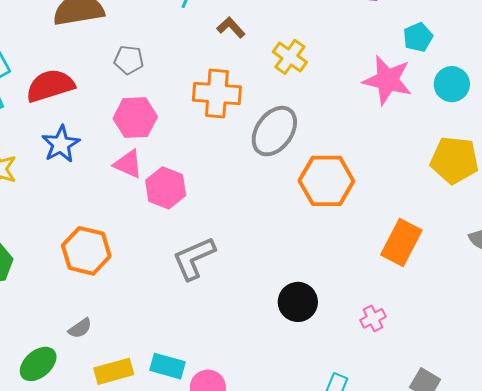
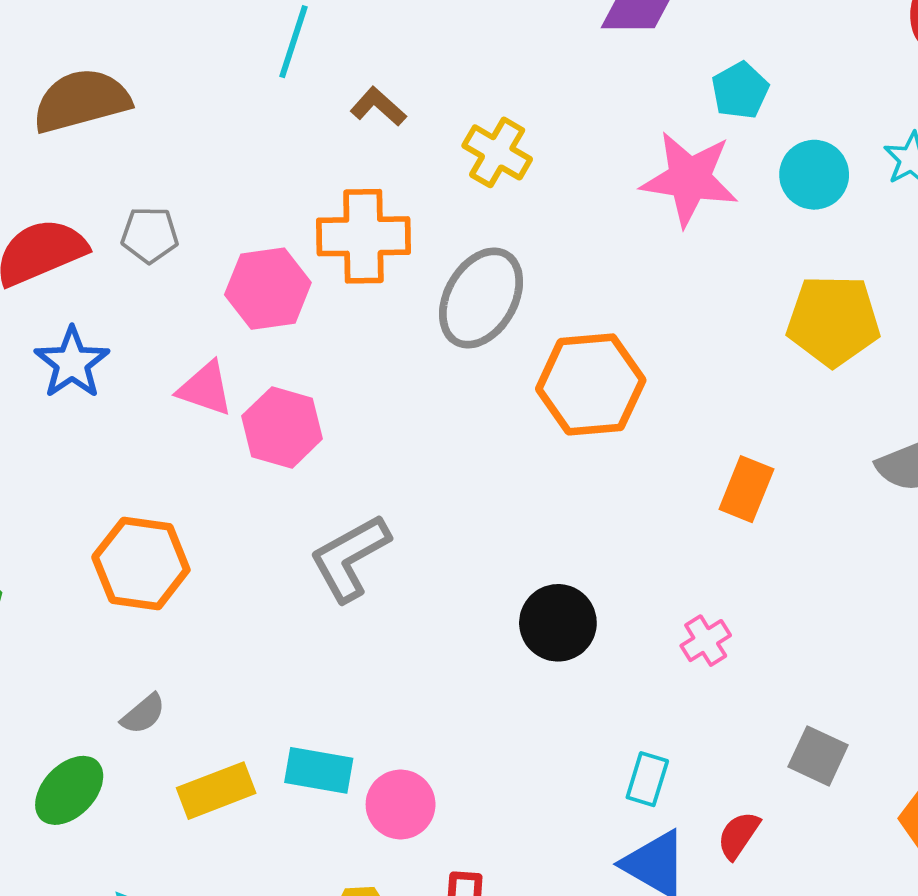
gray pentagon: (129, 60) -> (150, 235), moved
pink hexagon: (135, 118) -> (268, 289), moved
orange rectangle: (401, 243) -> (746, 489), size x0.7

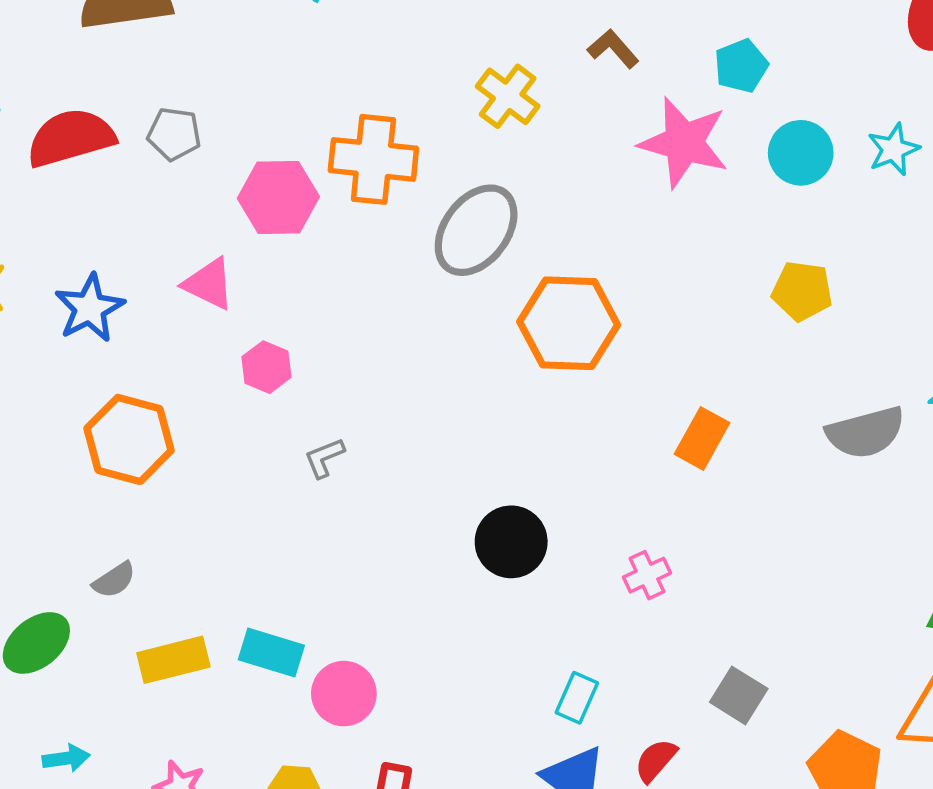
brown L-shape: (378, 107) -> (613, 49), moved
yellow pentagon: (833, 321) -> (802, 291), size x0.7
blue star: (72, 363) -> (90, 308), moved
pink hexagon: (282, 427) -> (266, 367), moved, size x0.7
gray L-shape: (350, 558) -> (324, 458), size x0.5

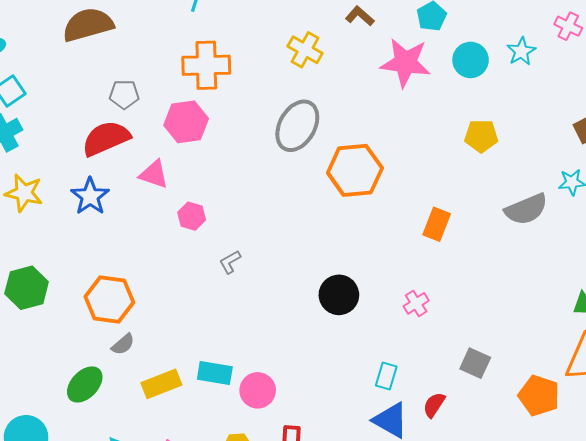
red semicircle: (71, 138) -> (106, 138), moved
orange cross: (373, 159) -> (206, 65), moved
orange hexagon: (129, 439) -> (109, 299), moved

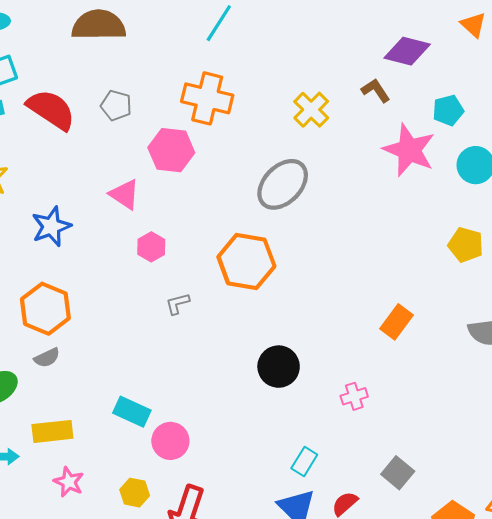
red semicircle: (106, 138) -> (51, 110), moved, turned 42
orange hexagon: (355, 170) -> (246, 262), moved
blue star: (90, 196) -> (51, 226), moved
yellow rectangle: (161, 384) -> (52, 431), moved

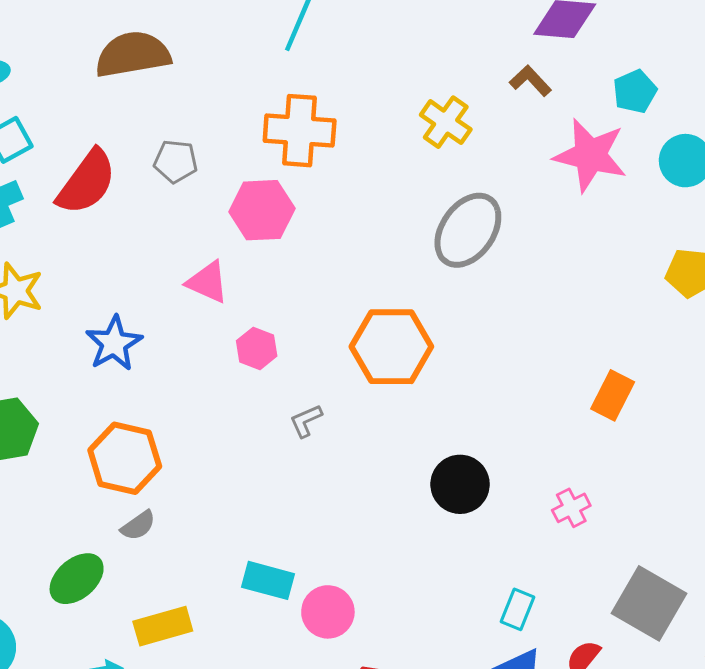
red semicircle: (51, 110) -> (87, 182), turned 102
gray ellipse: (283, 184) -> (468, 230), moved
gray square: (398, 473) -> (649, 603), size x1.6

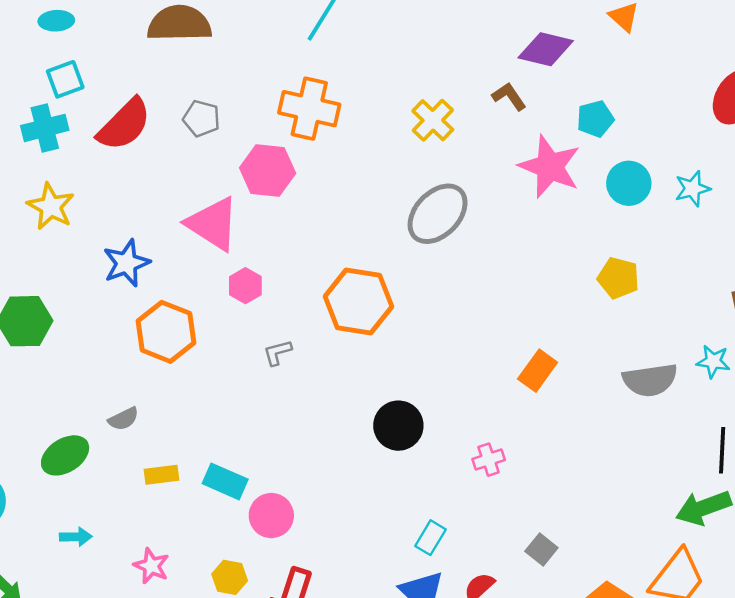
pink triangle: (208, 282) -> (213, 224), size x1.5
orange hexagon: (125, 458) -> (166, 332), moved
gray square: (649, 603) -> (541, 550), size x0.5
yellow rectangle: (163, 626) -> (162, 475), moved, size x0.7

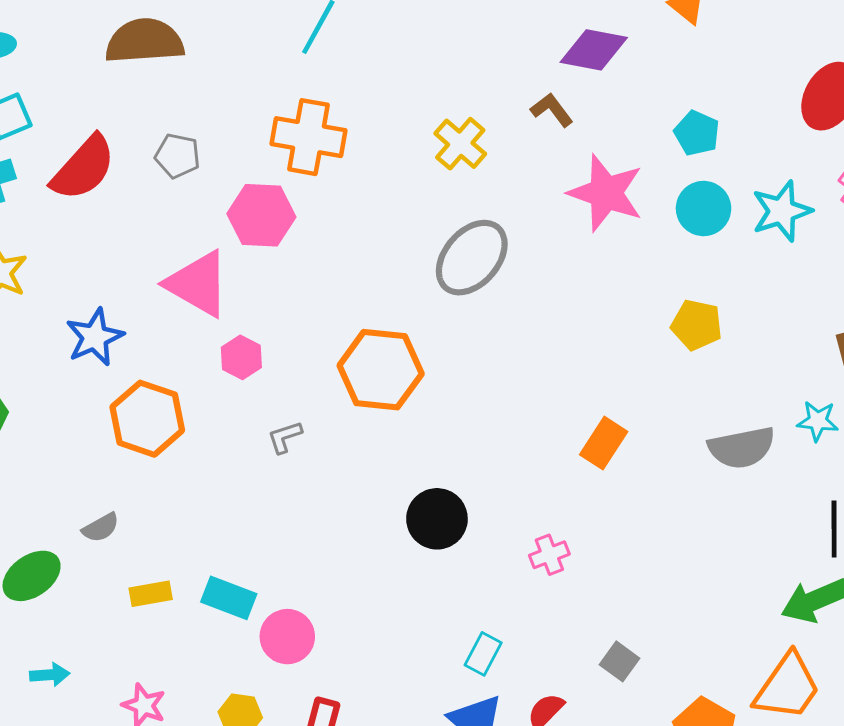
cyan pentagon: (595, 119) -> (697, 133), moved, turned -30
cyan star: (693, 189) -> (782, 211), size x1.4

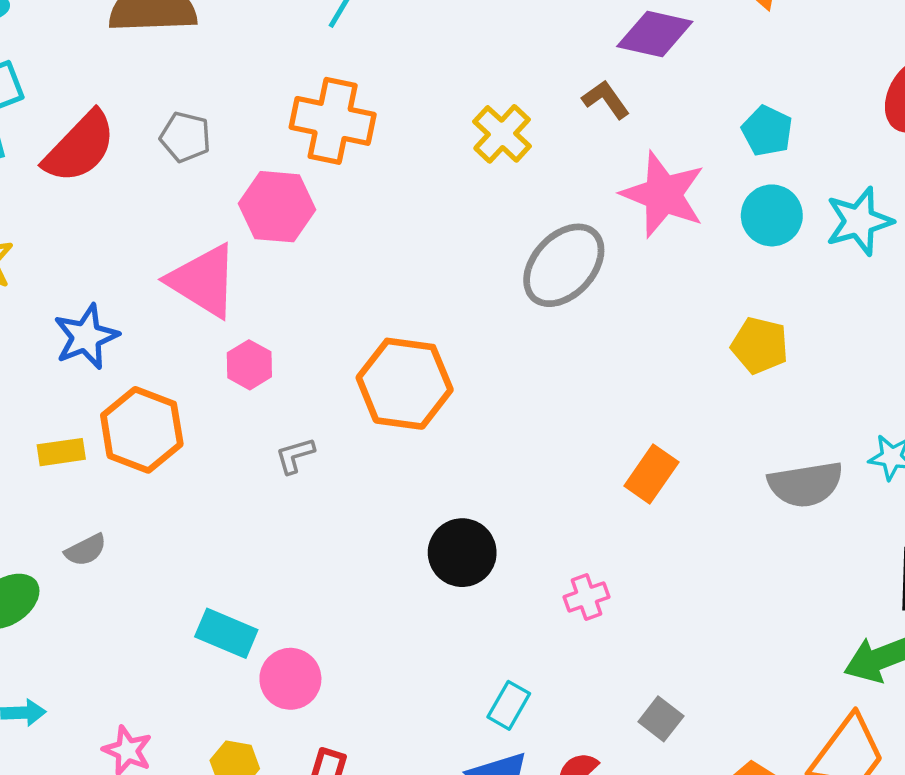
gray ellipse: (472, 258) -> (564, 265), moved
yellow rectangle: (151, 594) -> (61, 452), moved

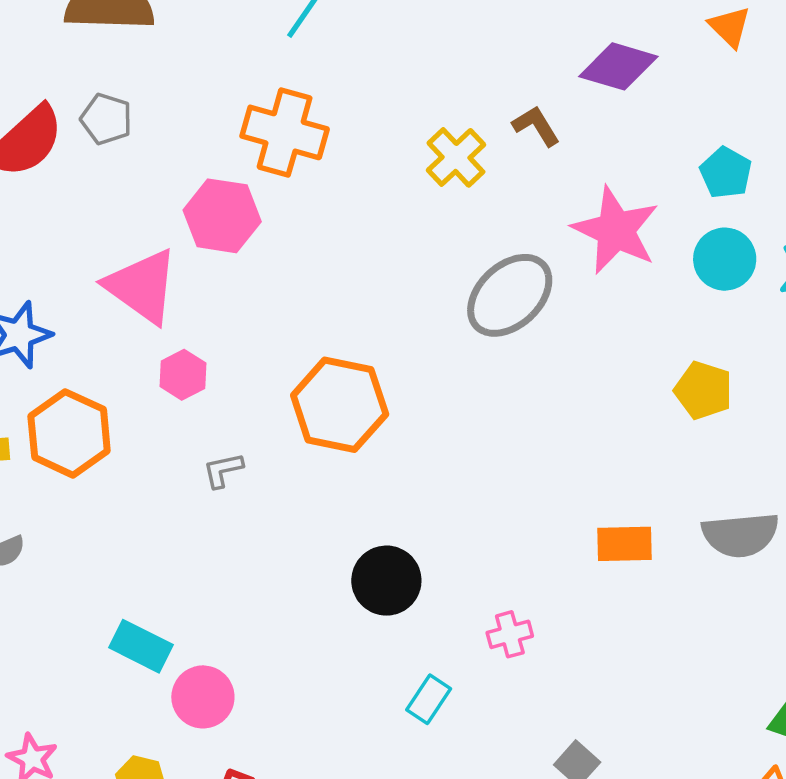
brown L-shape: (606, 100) -> (536, 126), moved
gray pentagon: (185, 137) -> (106, 119), moved
orange rectangle: (651, 474) -> (624, 544), moved, turned 50
cyan rectangle: (509, 705) -> (429, 699), moved

